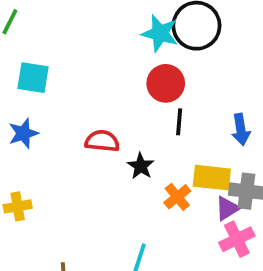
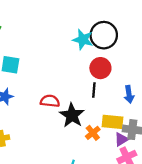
red circle: (166, 83) -> (100, 68), moved
black star: (141, 166) -> (72, 115), size x1.6

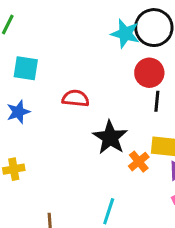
black line: (94, 90) -> (157, 101), moved
red semicircle: (50, 101) -> (76, 98), moved

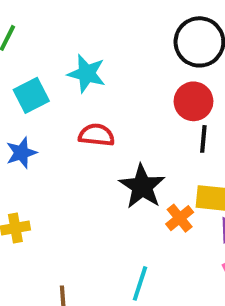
cyan star: (125, 34) -> (87, 74), moved
cyan square: (26, 68) -> (31, 95), turned -36

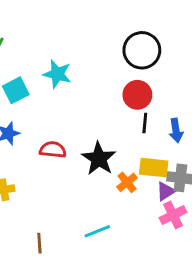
red semicircle: (97, 135) -> (53, 150), moved
cyan line: (140, 283) -> (97, 231), turned 50

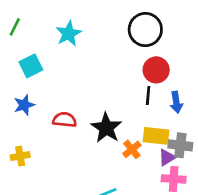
cyan star: (57, 74) -> (69, 34), moved, turned 30
red circle: (137, 95) -> (156, 70), moved
pink cross: (173, 215) -> (174, 179), turned 30

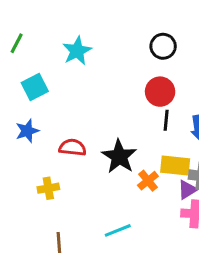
black circle: (145, 30) -> (163, 46), size x0.7
red circle: (156, 70) -> (160, 92), moved
yellow cross: (20, 156) -> (48, 188), moved

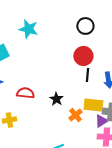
cyan star: (77, 51) -> (28, 29), turned -30
black star: (119, 157) -> (56, 99), size x0.6

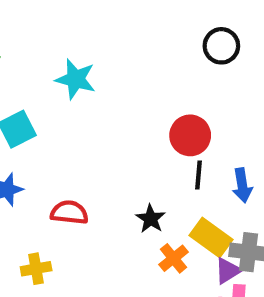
black circle: (85, 26) -> (221, 46), moved
black star: (56, 99) -> (151, 219), moved
yellow rectangle: (93, 105) -> (211, 237), turned 30

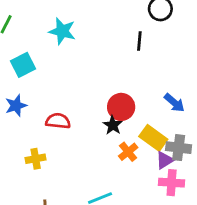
red circle: (190, 135) -> (121, 107), moved
black line: (198, 175) -> (139, 41), moved
blue arrow: (242, 185) -> (174, 103), turned -40

